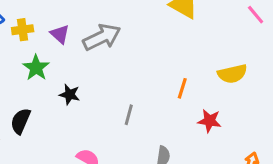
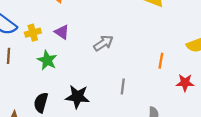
gray arrow: (102, 37) -> (103, 43), moved, size x0.7
black star: (70, 94) -> (77, 97), moved, size x1.5

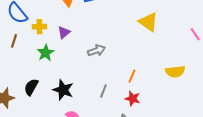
purple triangle: (62, 32) -> (64, 32), turned 32
orange line: (161, 61) -> (132, 76), moved
red star: (185, 83) -> (133, 98), moved

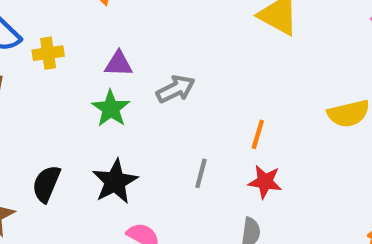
purple triangle: (64, 32) -> (119, 64), moved, turned 48
green star: (46, 53) -> (111, 109), moved
black star: (63, 90) -> (115, 182), turned 30

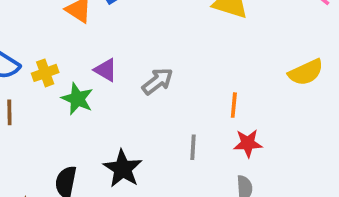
purple triangle: (119, 64) -> (106, 70), turned 40
green star: (111, 109) -> (77, 99), moved

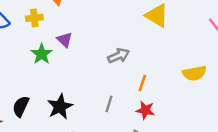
yellow cross: (45, 73) -> (34, 18), moved
gray arrow: (158, 81) -> (119, 56), moved

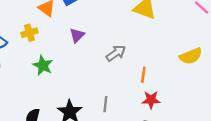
purple triangle: (65, 40) -> (77, 35), moved, turned 42
gray line: (109, 104) -> (105, 104), moved

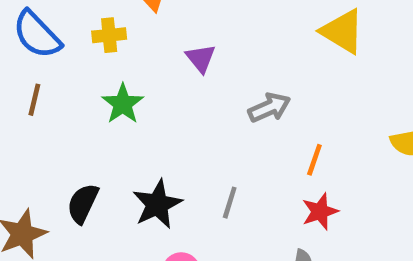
purple triangle: (77, 35) -> (201, 58), turned -35
red star: (151, 100) -> (320, 212), turned -30

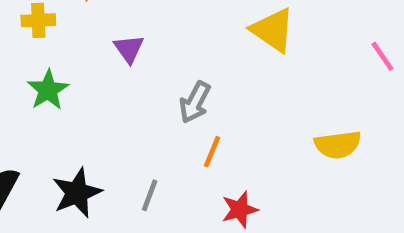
gray arrow: (269, 108) -> (195, 102), turned 138
orange line: (314, 160) -> (212, 152), moved

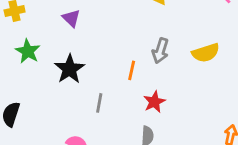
gray arrow: (195, 102) -> (160, 51), moved
black star: (77, 193) -> (69, 69), moved

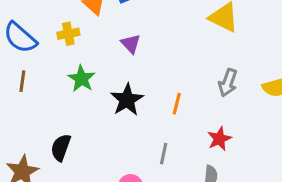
orange line: (132, 70) -> (177, 104), moved
gray line: (99, 103) -> (164, 154), moved

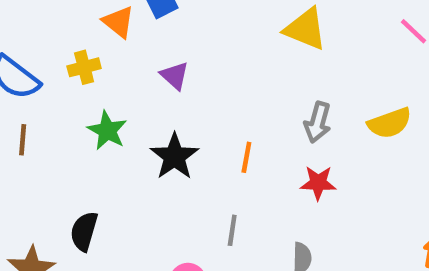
red star: (219, 139) -> (318, 183), moved, turned 30

